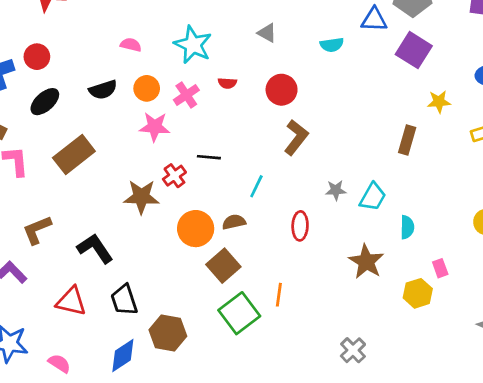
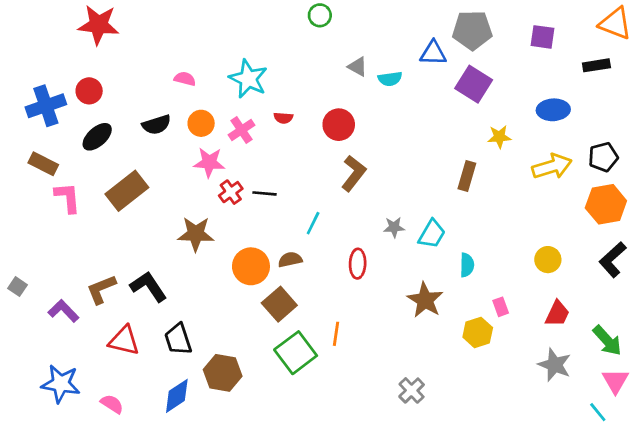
gray triangle: (267, 33) -> (358, 67), moved
red cross: (174, 176) -> (231, 192), moved
brown L-shape: (37, 230) -> (101, 289), moved

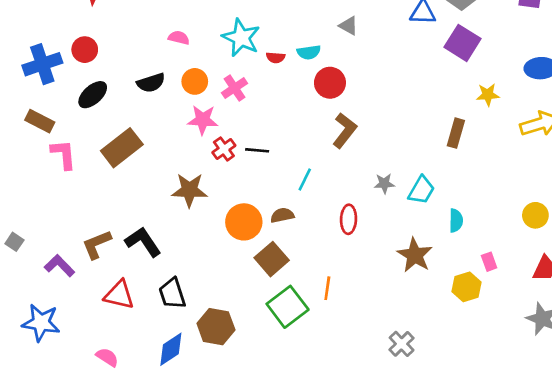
cyan semicircle: (390, 79) -> (309, 52), moved
red semicircle: (283, 118) -> (276, 58), moved
blue star: (61, 384) -> (41, 323), moved

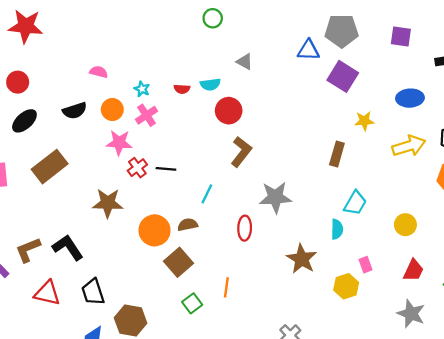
cyan star: (241, 38) -> (142, 89), moved, size x0.5
gray star: (384, 183) -> (275, 197), size x1.8
cyan trapezoid: (421, 190) -> (355, 203), moved
green square: (288, 307) -> (192, 303), size x0.6

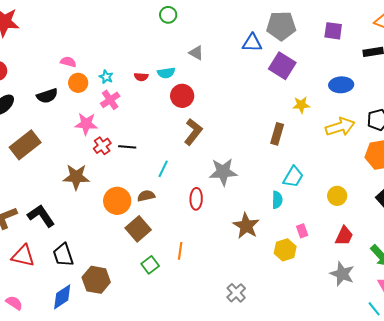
orange circle: (112, 109) -> (78, 83), moved

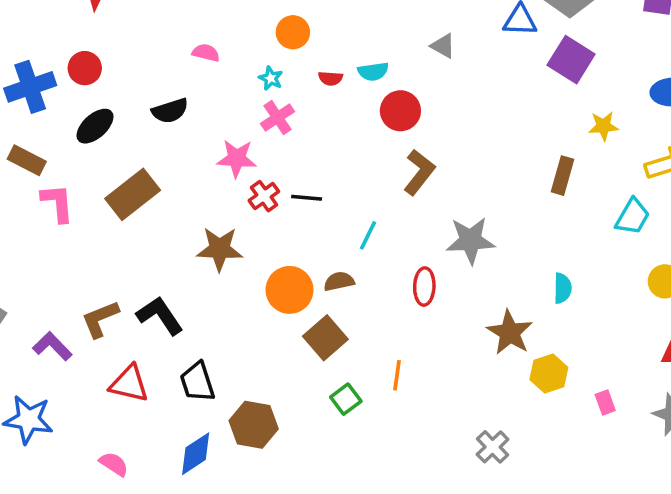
gray triangle: (196, 53) -> (443, 46), moved
orange circle: (78, 83) -> (293, 32), moved
cyan trapezoid: (293, 177) -> (632, 217), moved
pink rectangle: (302, 231) -> (605, 403), moved
yellow hexagon: (285, 250) -> (549, 374), moved

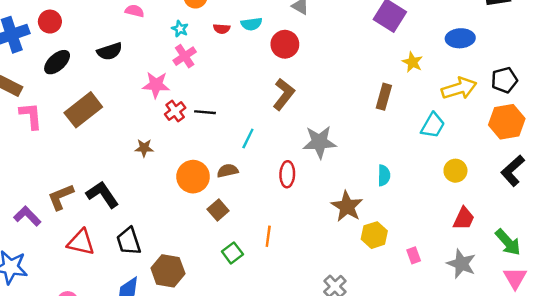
red circle: (400, 111) -> (285, 44), moved
yellow star: (603, 126) -> (413, 62), turned 30
brown star: (220, 249) -> (144, 148), size x0.6
brown square: (325, 338) -> (218, 210), size x0.7

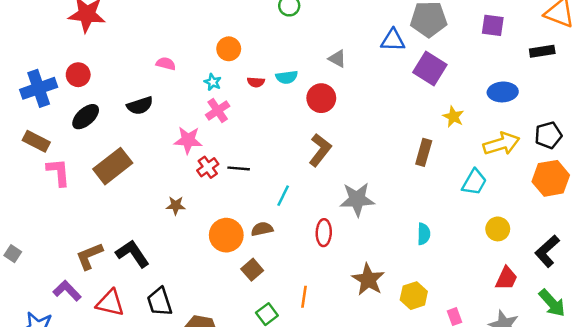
black L-shape: (513, 171) -> (547, 251), moved
brown star: (347, 206) -> (368, 280), moved
purple L-shape: (27, 216) -> (67, 291), moved

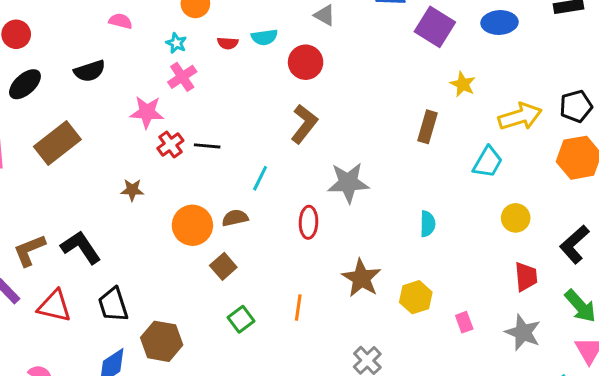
blue ellipse: (503, 92) -> (499, 23), moved
red trapezoid: (506, 278) -> (526, 277), turned -30
orange line: (304, 297) -> (298, 308), moved

